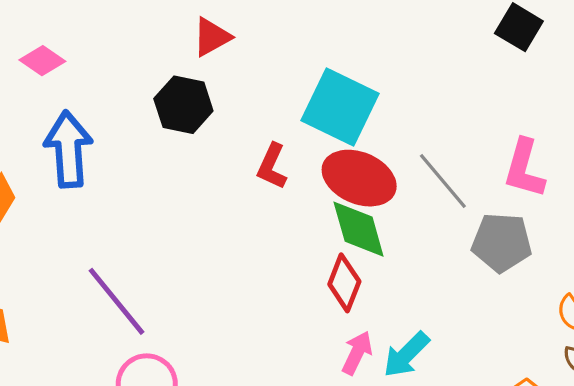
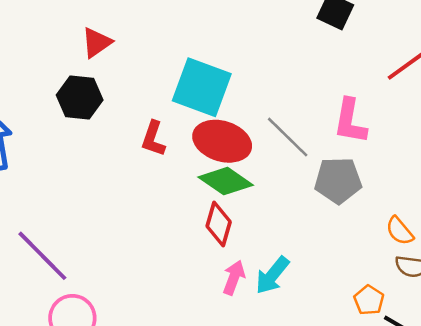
green diamond: (359, 229) -> (226, 181), turned -34

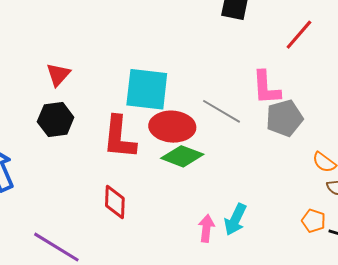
red L-shape: (153, 139) -> (119, 137), size x1.6
gray pentagon: (338, 180) -> (284, 118), moved
red diamond: (219, 224) -> (115, 202), moved

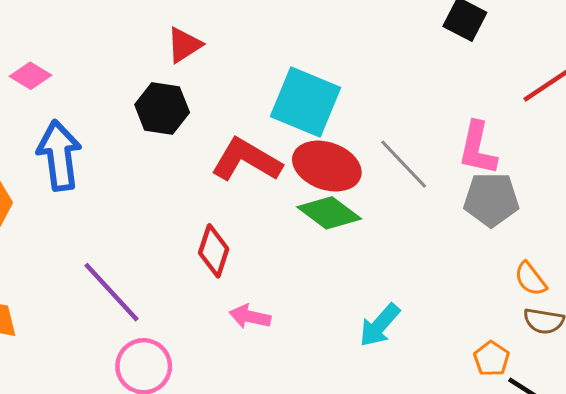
red L-shape: (119, 137) -> (246, 160), turned 99
pink arrow: (206, 228) -> (250, 317), moved, turned -100

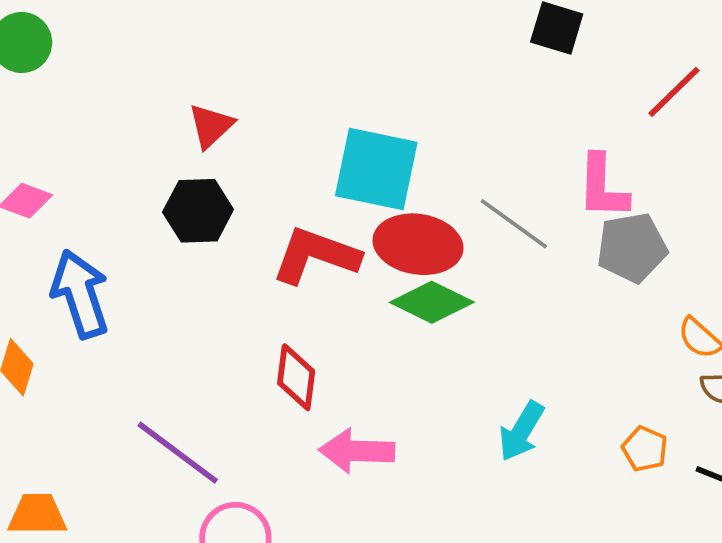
pink arrow: (250, 317) -> (357, 451), size x1.4
orange pentagon: (491, 359) -> (645, 449), moved

